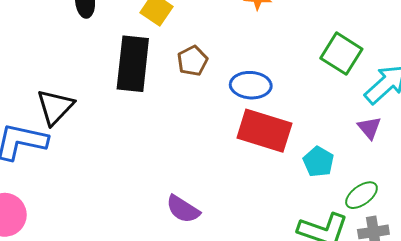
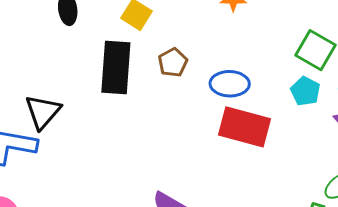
cyan pentagon: (318, 162) -> (305, 91), moved

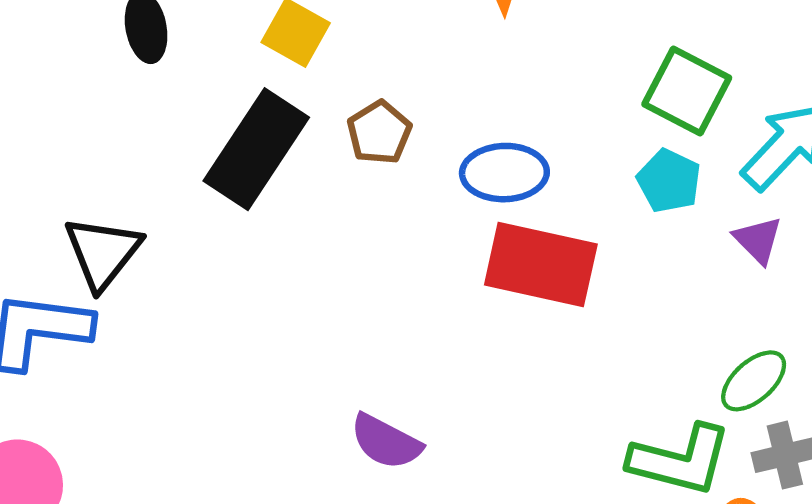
black rectangle: (116, 68) -> (256, 149), turned 32

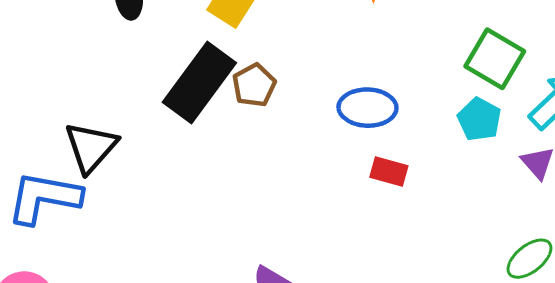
brown pentagon: (379, 133) -> (254, 85), moved
red rectangle: (541, 265) -> (389, 172), size x0.5

